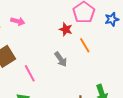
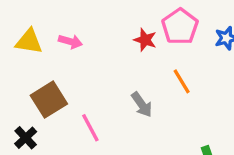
red star: (66, 29) -> (145, 40), moved

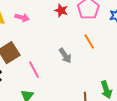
red star: (145, 40) -> (61, 10), moved

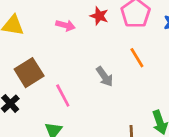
pink arrow: (22, 18) -> (65, 25), moved

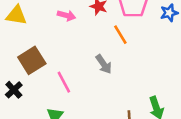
orange line: (137, 58) -> (120, 35), moved

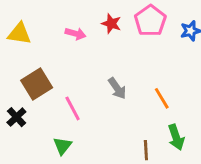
orange line: (120, 35) -> (162, 98), moved

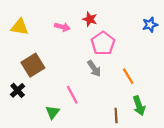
pink pentagon: (150, 21) -> (103, 43), moved
pink line: (73, 108) -> (72, 95), moved

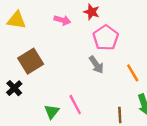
pink line: (72, 95) -> (75, 105), moved

